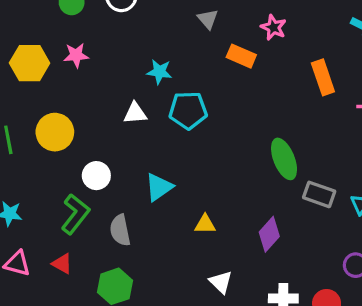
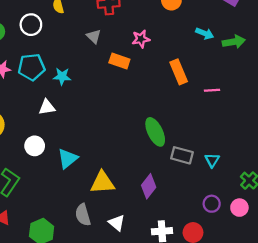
pink star: (273, 27) -> (141, 39), turned -30
cyan pentagon: (188, 110) -> (32, 67), moved
white circle: (96, 176) -> (35, 146), moved
yellow triangle: (205, 224) -> (102, 183), size x1.6
gray semicircle: (120, 230) -> (83, 215), moved

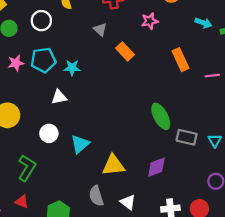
pink star: (141, 39) -> (150, 21), moved
orange rectangle: (119, 61) -> (125, 51), turned 30
purple diamond: (149, 186) -> (156, 167), turned 35

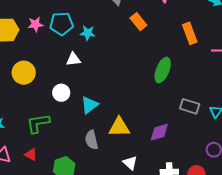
green ellipse: (161, 116) -> (163, 70), moved, turned 45
green L-shape: (27, 168) -> (38, 123), turned -135
gray semicircle: (96, 196) -> (91, 140), moved

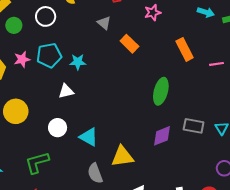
cyan triangle: (90, 105) -> (89, 137), turned -48
purple diamond: (159, 132) -> (162, 136), moved

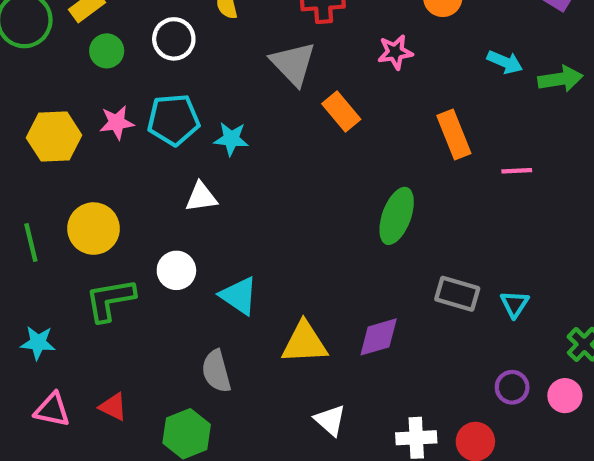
gray triangle: (104, 23) -> (293, 64), size x1.6
purple diamond: (162, 136) -> (379, 337), moved
green L-shape: (37, 163) -> (110, 300), moved
gray semicircle: (95, 173) -> (216, 371), moved

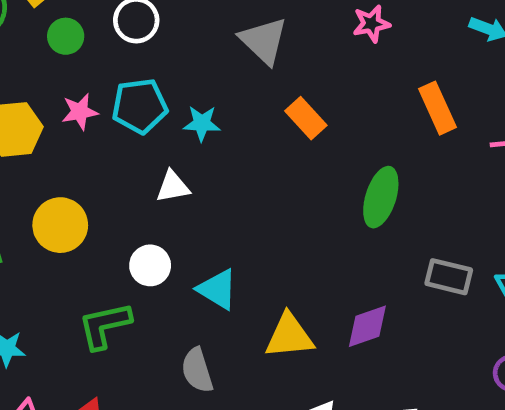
orange rectangle: (341, 112) -> (306, 118), moved
green L-shape: (110, 300) -> (105, 326), moved

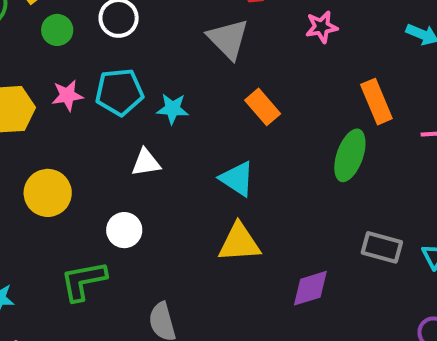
green ellipse: (381, 197) -> (350, 155), moved
cyan triangle: (217, 289) -> (237, 179), moved
yellow triangle: (289, 336) -> (239, 243), moved

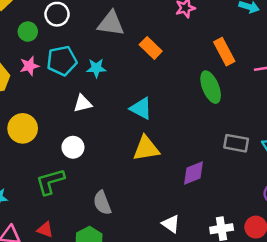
green circle: (57, 30) -> (28, 32), moved
gray triangle: (228, 39) -> (111, 24), moved, turned -32
orange rectangle: (263, 107) -> (151, 48), moved
green ellipse: (350, 155) -> (211, 87), turned -36

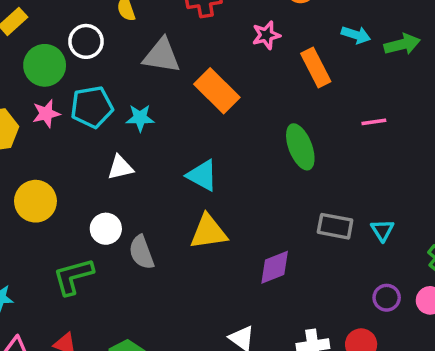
green circle: (28, 32) -> (45, 65), size x1.5
orange rectangle: (151, 48) -> (217, 91), size x1.4
orange rectangle: (224, 52) -> (316, 68), moved
gray semicircle: (102, 203) -> (142, 252), moved

